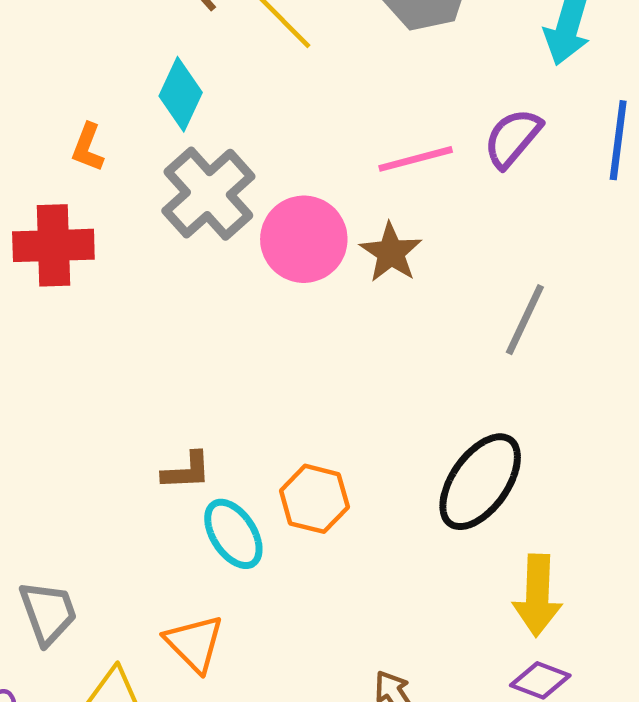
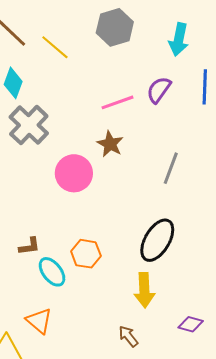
pink circle: (304, 239) -> (74, 173), moved
yellow arrow: (537, 595) -> (144, 290), moved

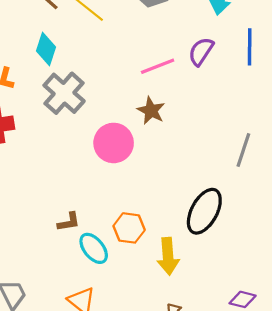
gray line: (171, 168) -> (243, 150), moved
yellow arrow: (144, 290) -> (168, 256), moved

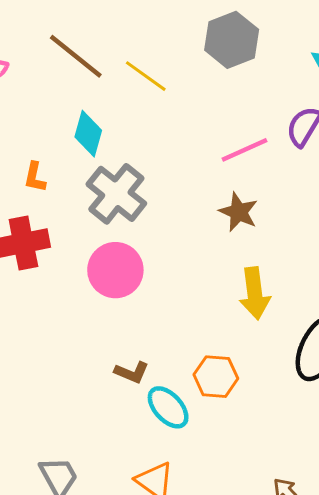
pink circle: (114, 143) -> (115, 270), moved
brown L-shape: (69, 222) -> (132, 372), turned 35
yellow arrow: (168, 256) -> (255, 293), moved

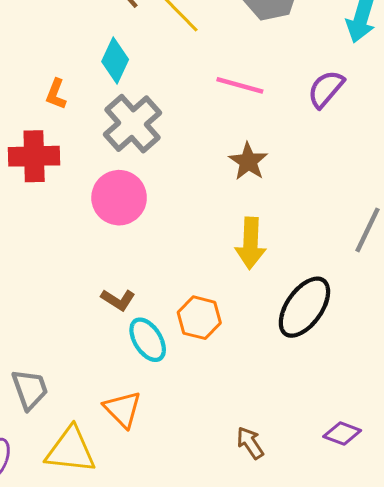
pink line: (244, 150) -> (240, 85), moved, turned 30

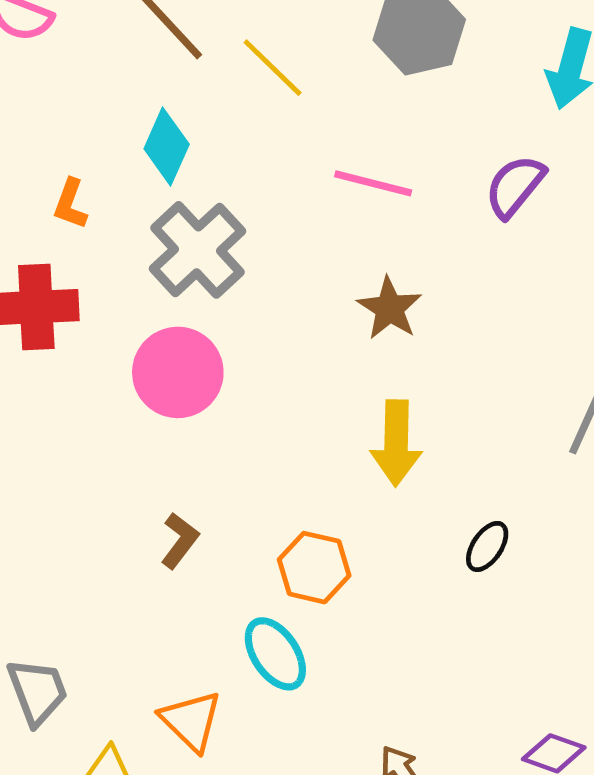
brown L-shape: (118, 300) -> (180, 541), turned -84
black ellipse: (304, 307) -> (487, 546), size x0.5
cyan ellipse: (148, 340) -> (275, 654), moved

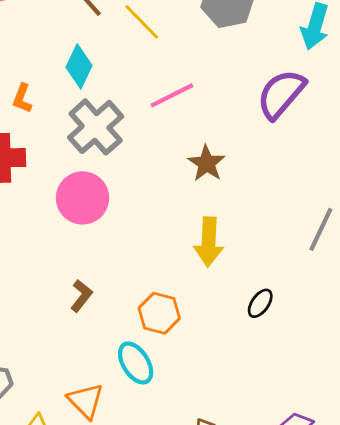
pink line: (373, 183) -> (172, 95), moved, turned -42
purple semicircle: (515, 186) -> (281, 94), size x1.4

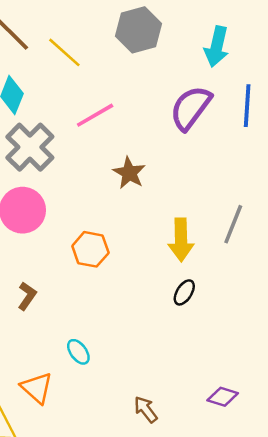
yellow arrow: (209, 242) -> (181, 240), moved
orange hexagon: (159, 313) -> (90, 249), moved
cyan ellipse: (136, 363) -> (78, 352), size x0.7

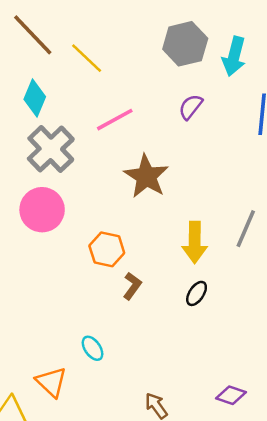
gray hexagon: (139, 30) -> (185, 44), moved
purple semicircle: (191, 108) -> (191, 107), moved, size x0.6
brown star: (129, 173) -> (146, 176), size x1.4
brown L-shape: (27, 296) -> (132, 286), moved

